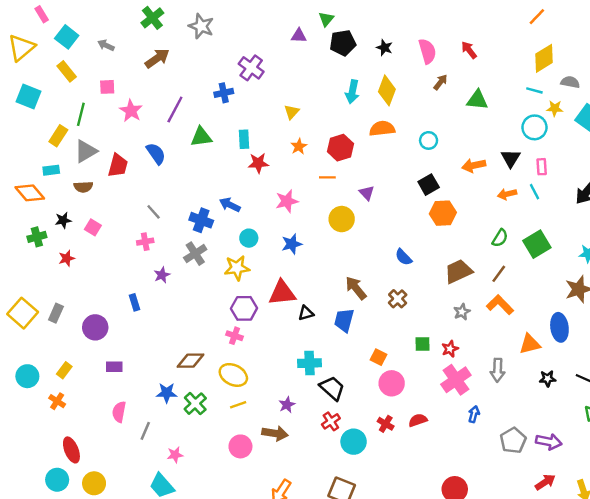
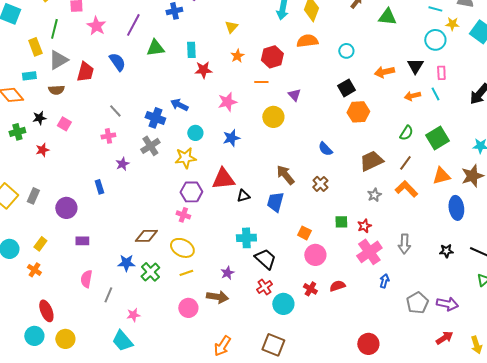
yellow rectangle: (58, 136) -> (35, 47), turned -54
orange triangle: (530, 344) -> (441, 176), moved

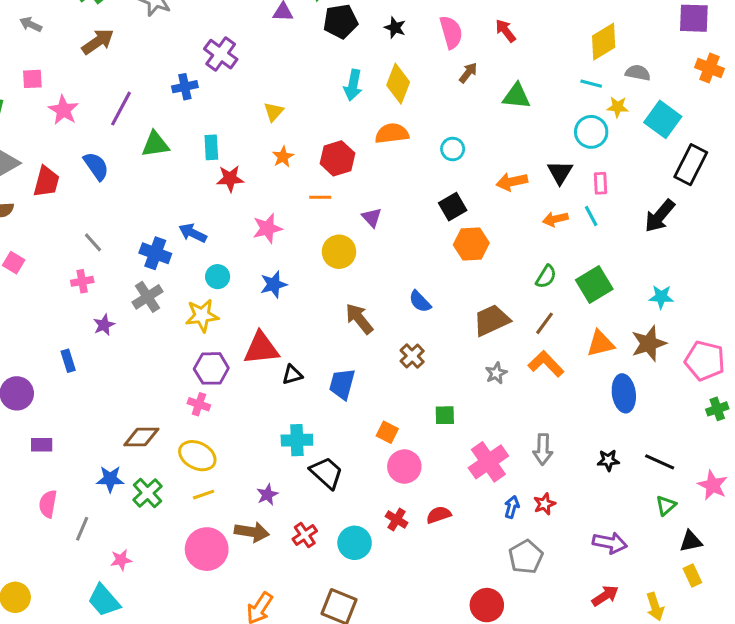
brown arrow: (285, 175) -> (359, 319), moved
red star: (364, 226) -> (544, 504), moved
red cross: (264, 287) -> (305, 535), moved
gray pentagon: (417, 303) -> (526, 557), moved
pink circle: (188, 308) -> (207, 549), size x1.4

